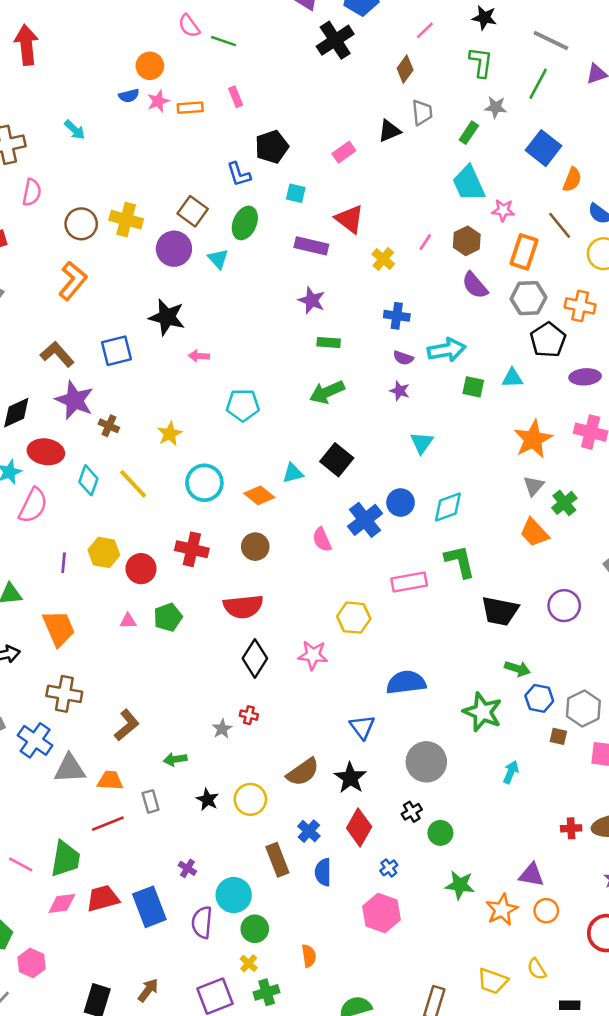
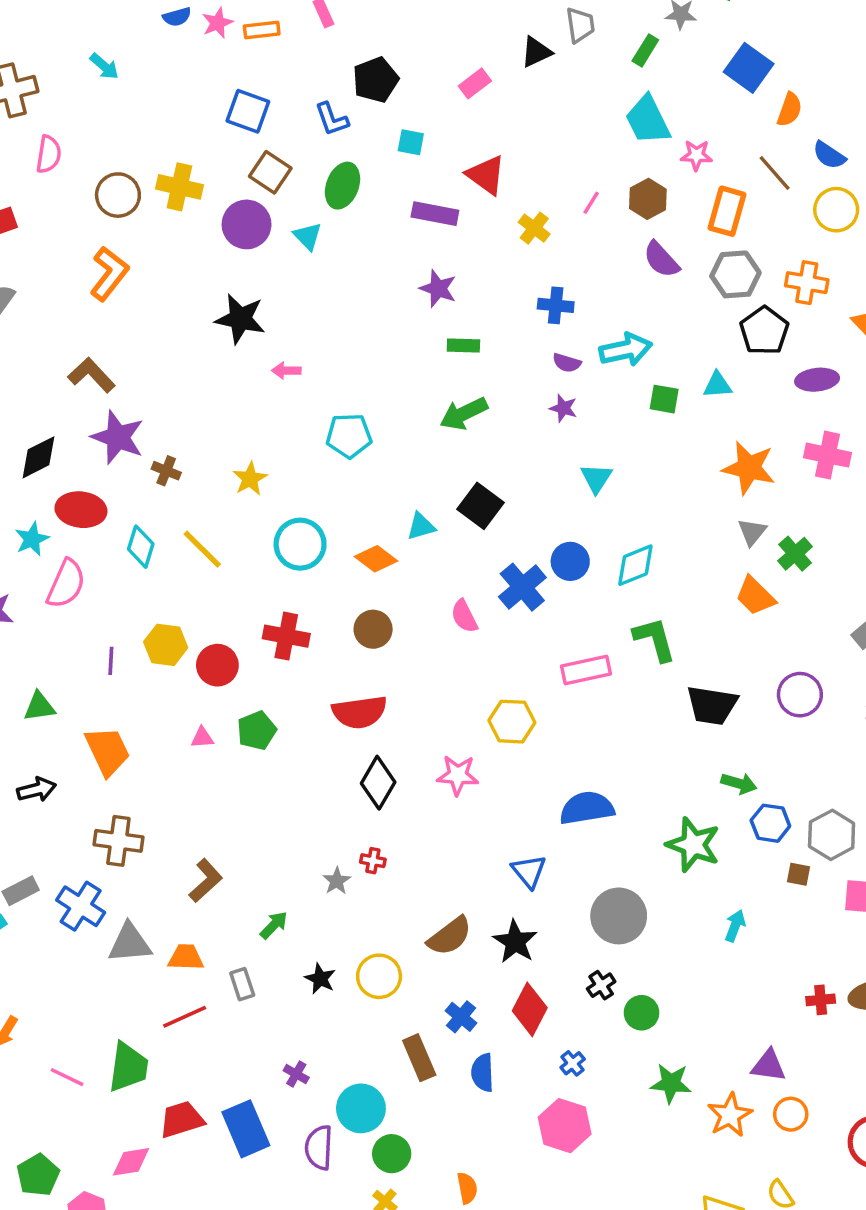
blue square: (116, 351) -> (248, 111), moved, turned 36
orange star: (533, 439) -> (749, 468), turned -30
green arrow: (175, 759) -> (274, 925), turned 145
pink diamond: (62, 903) -> (131, 1162), moved

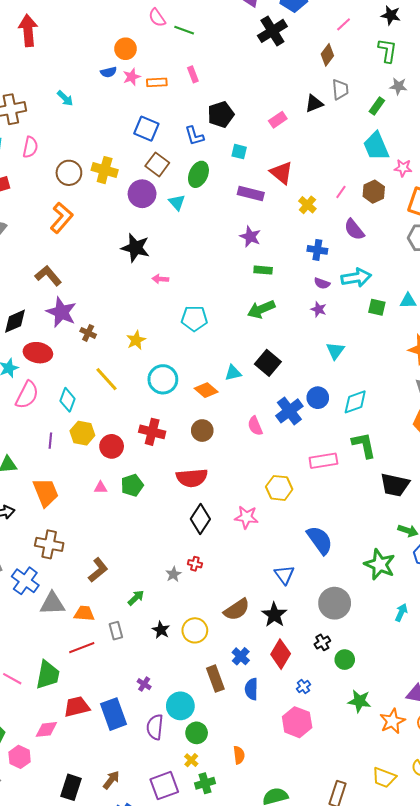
purple semicircle: (661, 260) -> (354, 230), moved
cyan diamond: (141, 547) -> (68, 400), moved
blue semicircle: (587, 808) -> (320, 540), turned 60

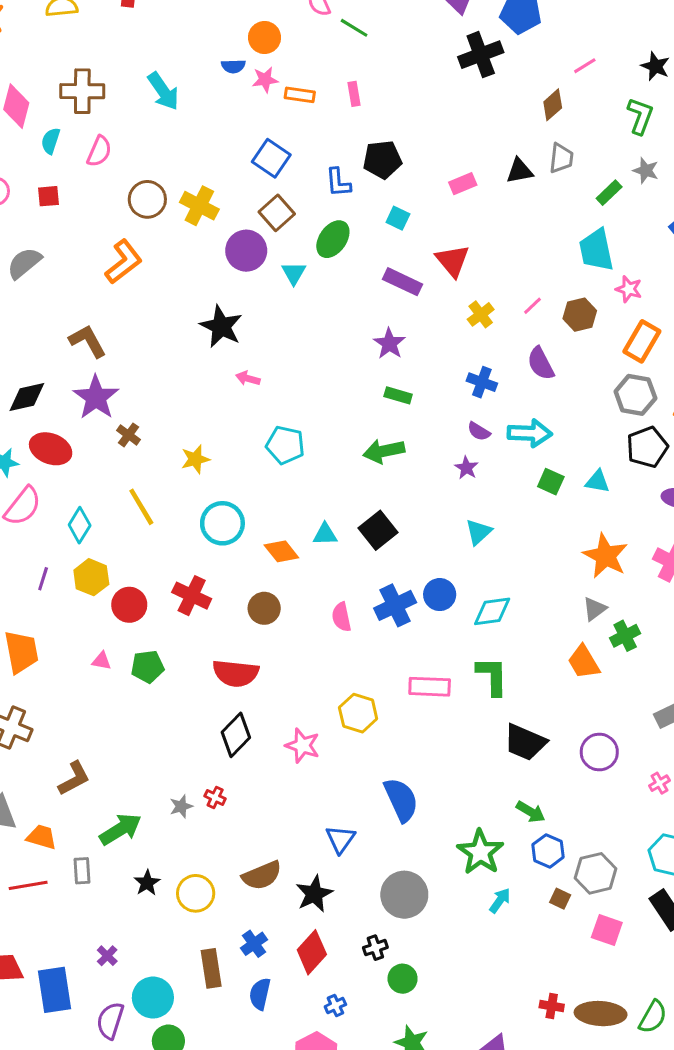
cyan arrow: (65, 98) -> (163, 91), size x1.5
green arrow: (136, 598) -> (120, 829), size x1.6
cyan arrow: (401, 612) -> (500, 901), moved

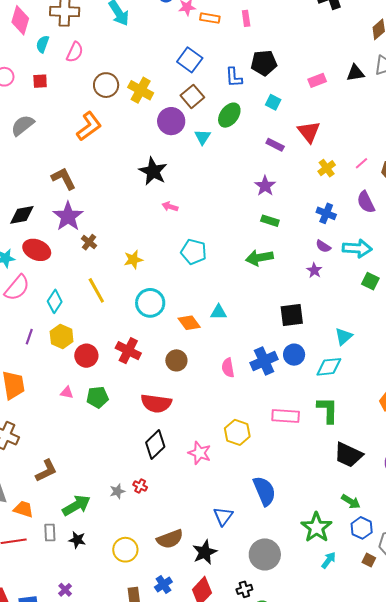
purple rectangle: (403, 282) -> (275, 145), size x0.7
black square: (378, 530) -> (292, 315), moved, turned 30
cyan triangle: (478, 532) -> (344, 336), moved
black star: (147, 883) -> (77, 540), moved, turned -30

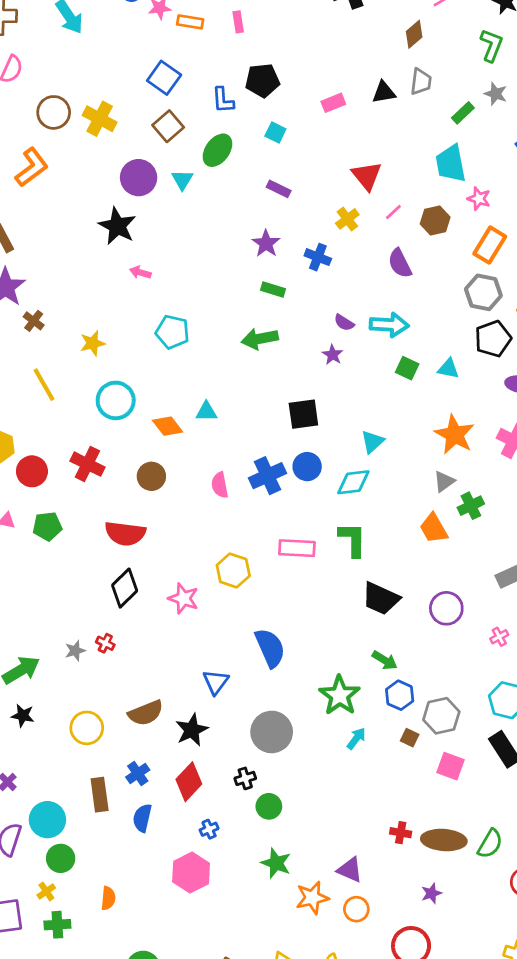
purple circle: (171, 121) -> (139, 178), moved
red triangle: (309, 132) -> (367, 176), moved
blue cross: (326, 213) -> (318, 257), moved

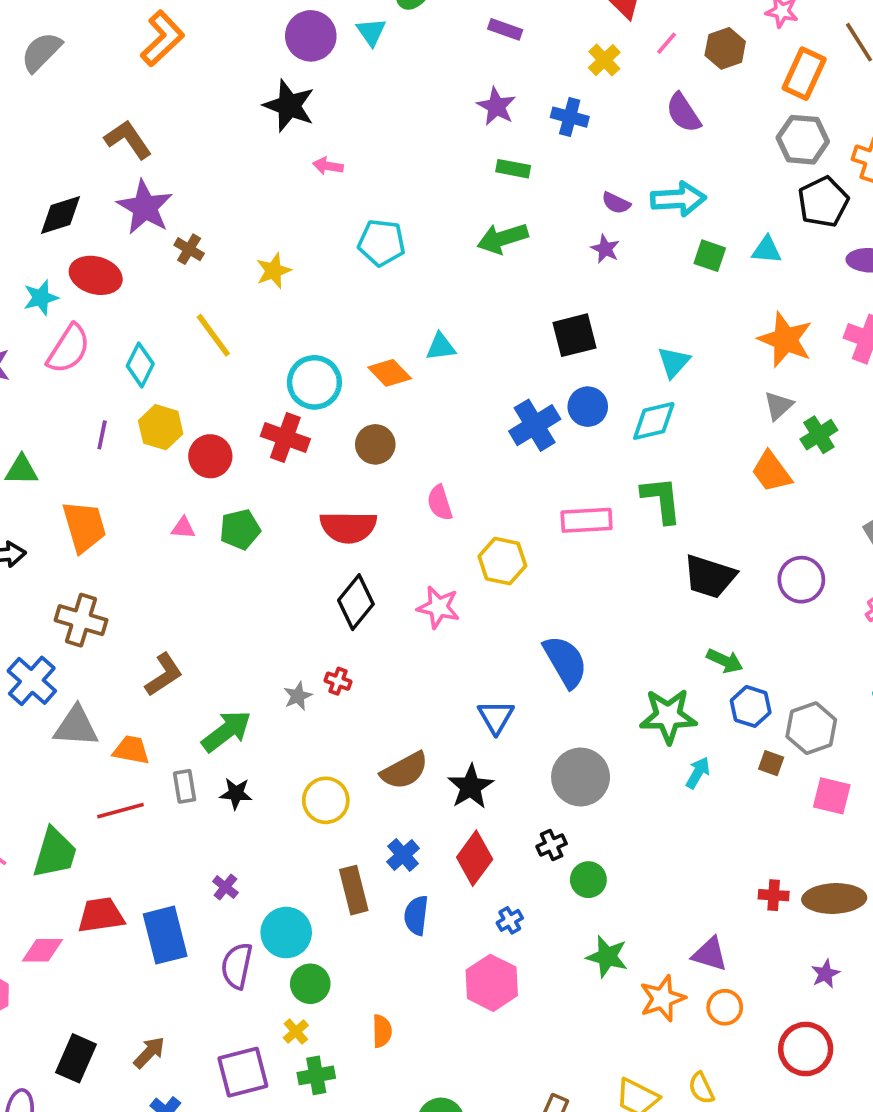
cyan circle: (116, 400) -> (314, 382), moved
pink semicircle: (220, 485) -> (440, 503), moved
green star: (340, 695) -> (668, 716), turned -30

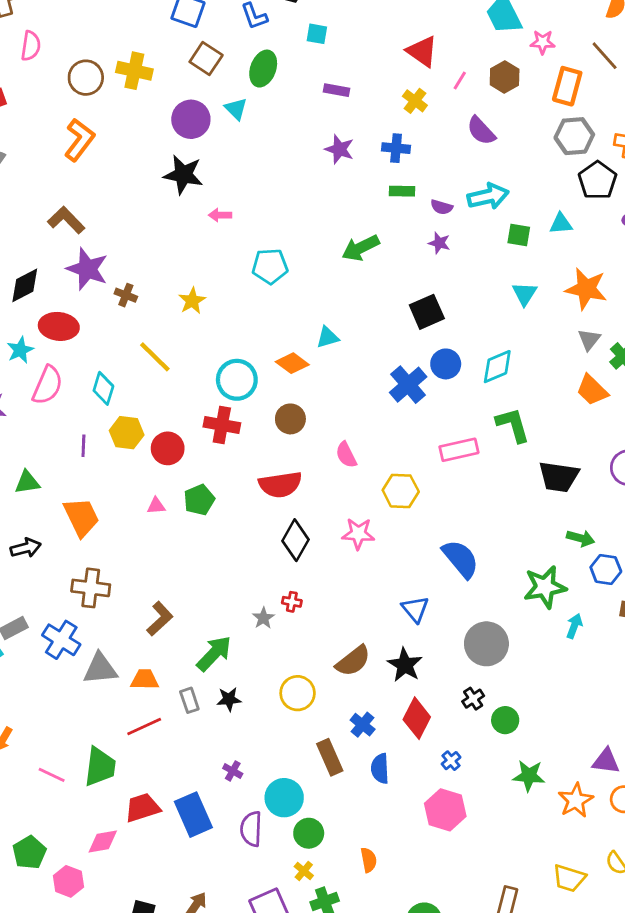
green rectangle: (513, 169) -> (402, 191), moved
cyan triangle: (674, 362) -> (525, 294), moved

